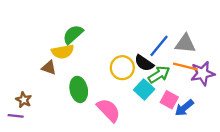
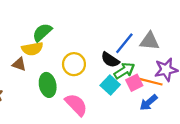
orange line: (185, 67) -> (151, 82), moved
yellow circle: (122, 68) -> (74, 64), moved
pink square: (169, 100) -> (134, 83), moved, turned 35

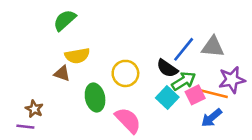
green semicircle: (42, 32) -> (65, 20), moved

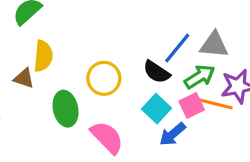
yellow semicircle: (77, 56) -> (43, 56), turned -75
green arrow: (184, 81) -> (200, 77), moved
blue arrow: (212, 118) -> (172, 134), moved

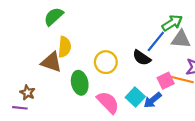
green arrow: (200, 77) -> (172, 23), moved
brown triangle: (24, 78) -> (51, 62), size x1.5
cyan square: (157, 109) -> (135, 97), moved

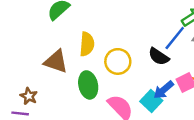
yellow semicircle: (64, 47) -> (87, 44), moved
blue arrow: (153, 100) -> (164, 90), moved

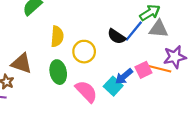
black semicircle: (159, 57) -> (116, 36), moved
brown triangle: (56, 61) -> (22, 63), moved

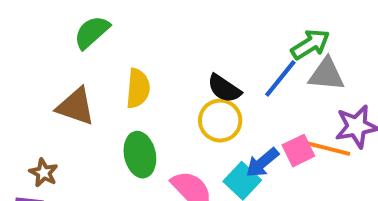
black semicircle: (116, 36) -> (224, 88), moved
yellow circle: (84, 52) -> (220, 121), moved
brown triangle: (22, 63) -> (76, 106), moved

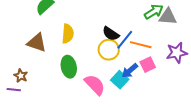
gray triangle: (326, 74) -> (168, 17), moved
blue line: (280, 78) -> (125, 40), moved
orange line: (329, 149) -> (141, 45), moved

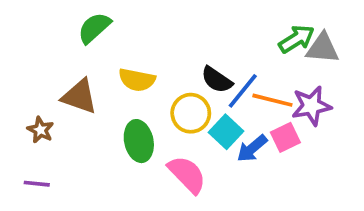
yellow semicircle: (68, 34) -> (137, 80), turned 96
yellow circle: (109, 50) -> (191, 113), moved
purple star: (177, 53) -> (311, 106), moved
brown star: (21, 76) -> (40, 130), moved
cyan square: (120, 80) -> (226, 132), moved

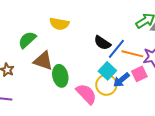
green semicircle: (94, 28) -> (27, 40), moved
yellow semicircle: (137, 80) -> (59, 24), moved
brown triangle: (79, 96) -> (43, 61), moved
yellow circle: (191, 113) -> (106, 85), moved

